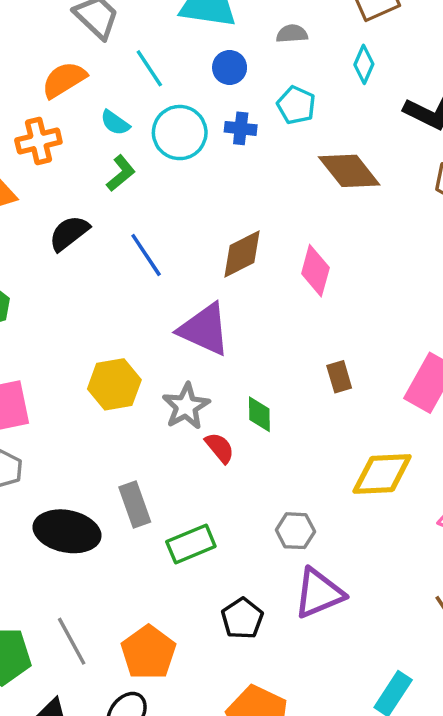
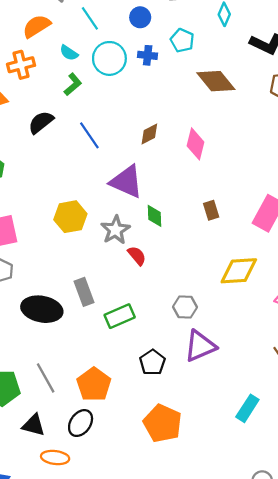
brown diamond: (242, 254) -> (149, 134), size x0.7
green diamond: (259, 414) -> (155, 216), moved

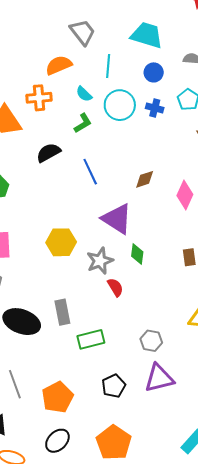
cyan line: (90, 18) -> (108, 66), turned 30
black ellipse: (81, 423) -> (57, 441), moved

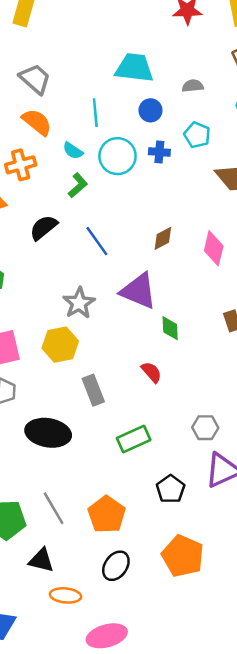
gray trapezoid: (83, 32) -> (35, 79), moved
orange semicircle: (59, 65) -> (37, 122), turned 72
yellow hexagon: (61, 242) -> (60, 345), moved
gray star: (100, 261) -> (79, 303), moved
gray rectangle: (62, 312) -> (93, 390), moved

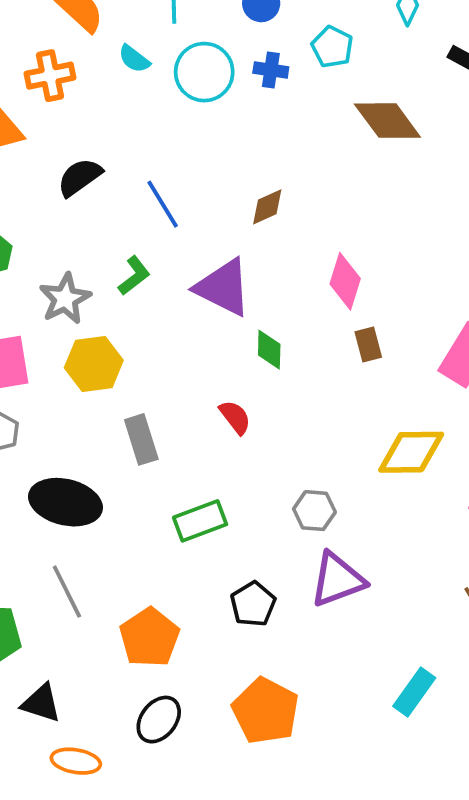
green L-shape: (78, 185) -> (134, 276), moved
pink diamond: (214, 248) -> (345, 281), moved
gray star: (79, 303) -> (65, 299), moved
gray line: (54, 508) -> (67, 592), moved

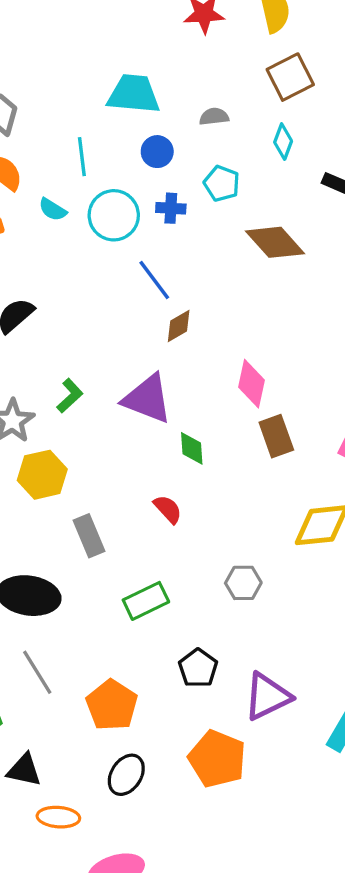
blue line: (163, 204) -> (154, 280), moved
brown rectangle: (368, 345) -> (276, 436), size x1.4
purple triangle: (337, 580) -> (267, 696), moved

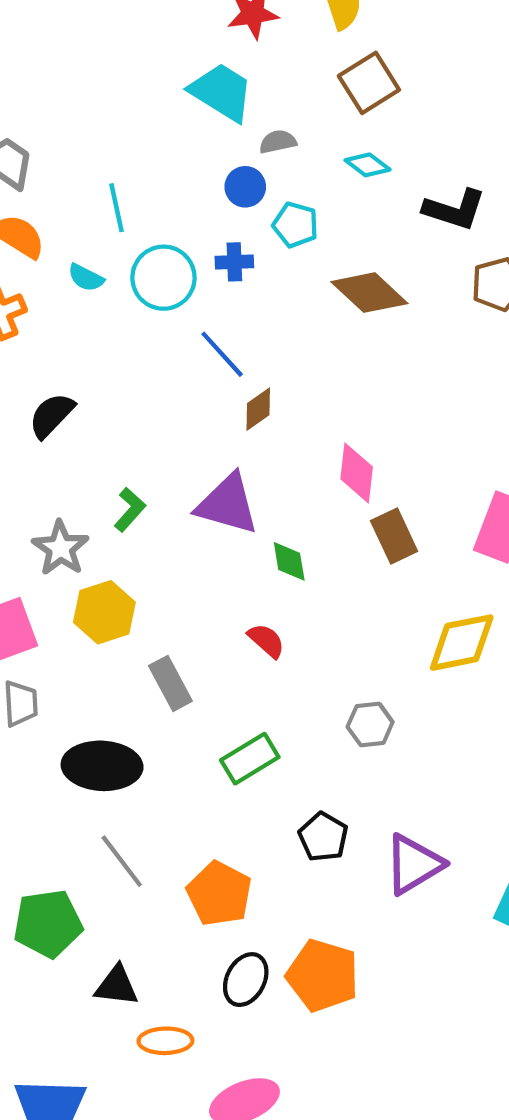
cyan trapezoid: (134, 94) -> (222, 92), moved, turned 32
cyan diamond: (283, 142) -> (368, 165), turned -68
blue circle: (157, 152) -> (245, 187), moved
orange pentagon: (217, 759) -> (323, 975), moved

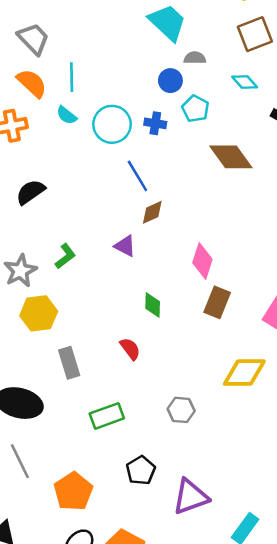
cyan line: (116, 208) -> (72, 77), moved
purple triangle: (227, 504) -> (125, 246), moved, size x0.6
brown rectangle: (394, 536) -> (217, 302), turned 36

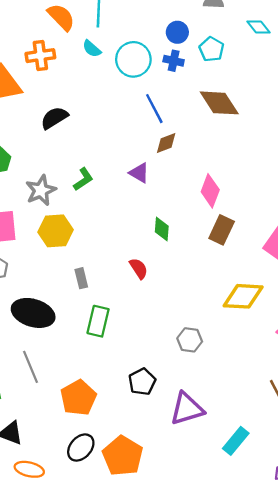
blue circle: (170, 81) -> (177, 32), moved
brown diamond: (231, 157) -> (219, 103), moved
gray rectangle: (69, 363) -> (81, 278), size x0.7
gray hexagon: (181, 410) -> (190, 340), moved
green rectangle: (107, 416) -> (98, 321), moved, turned -60

